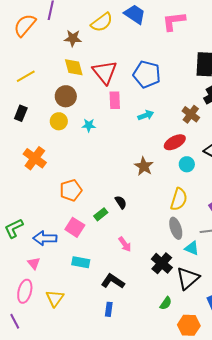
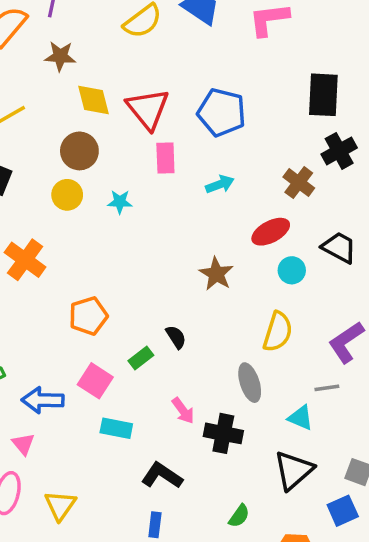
brown star: (73, 38) -> (60, 56), moved
gray ellipse: (176, 228) -> (250, 383), moved
cyan rectangle: (81, 262) -> (116, 428), moved
black cross: (162, 263) -> (223, 433), moved, turned -30
green semicircle: (166, 303) -> (239, 516), moved

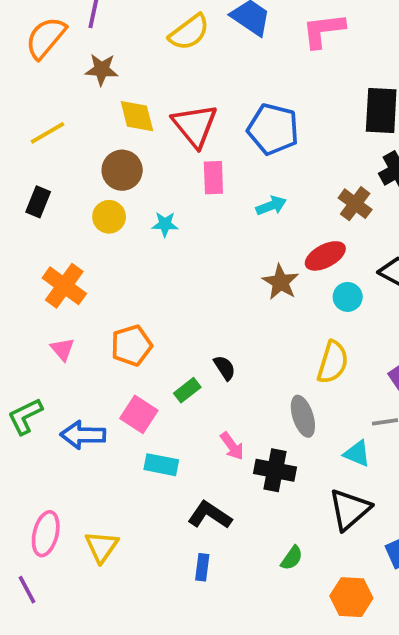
brown star: (216, 274) -> (281, 282), moved
pink triangle: (23, 444) -> (62, 349), moved

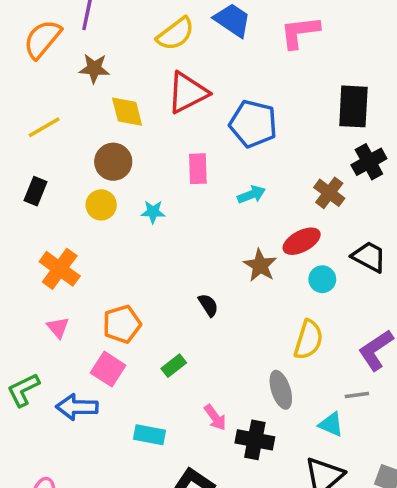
red triangle: (195, 125) -> (188, 93), moved, turned 42
black semicircle: (225, 368) -> (208, 305), moved
pink square: (139, 414) -> (108, 369), moved

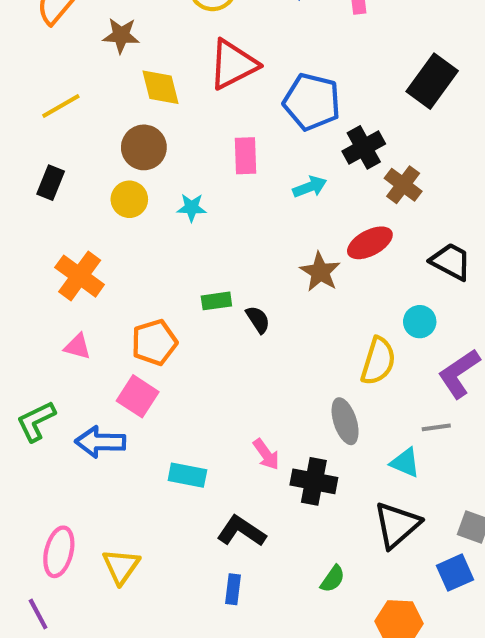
black rectangle: (353, 106) -> (432, 81), turned 33
black cross: (369, 162) -> (364, 147), moved
cyan circle: (322, 279) -> (420, 322), moved
pink triangle: (58, 328) -> (77, 347), turned -35
green rectangle: (174, 366) -> (216, 301), moved, turned 30

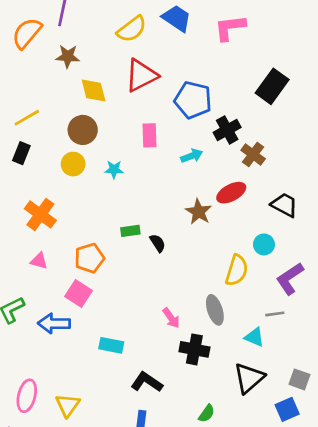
yellow line: (61, 106) -> (27, 118), moved
pink arrow: (266, 454) -> (171, 318), moved

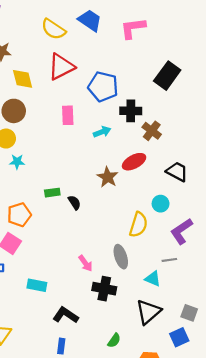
yellow semicircle: (132, 29) -> (53, 29), turned 70
black cross: (227, 130) -> (131, 111), turned 30
cyan star: (114, 169) -> (17, 162), moved

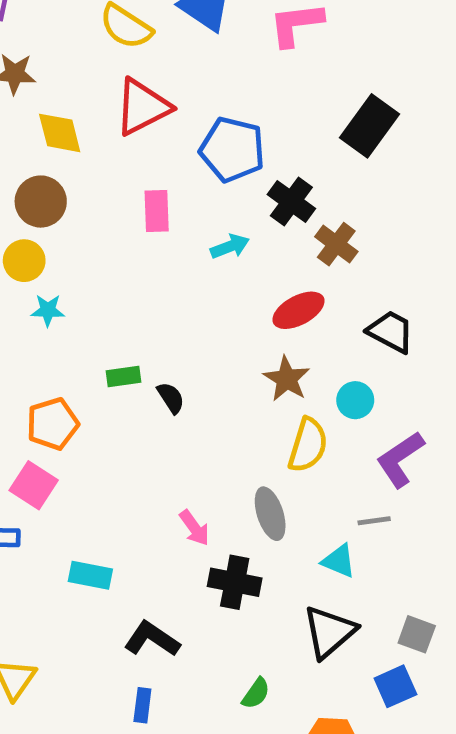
black cross: (131, 111) -> (291, 202), turned 35
brown star: (108, 177) -> (287, 379), moved

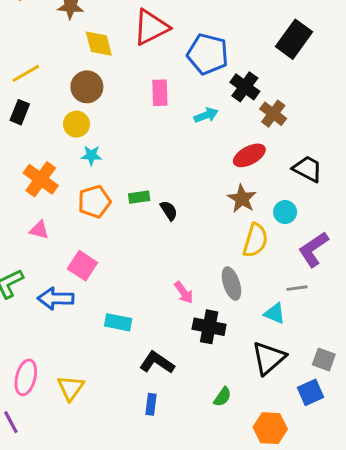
orange pentagon: (53, 424) -> (94, 202), moved

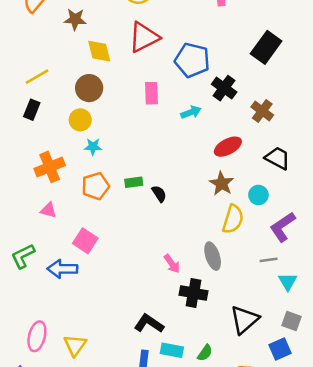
brown cross: (273, 114) -> (262, 111), moved
orange cross: (41, 179) -> (50, 167), turned 32
cyan triangle: (275, 313) -> (288, 282), moved, turned 36
cyan rectangle: (118, 322) -> (172, 350), moved

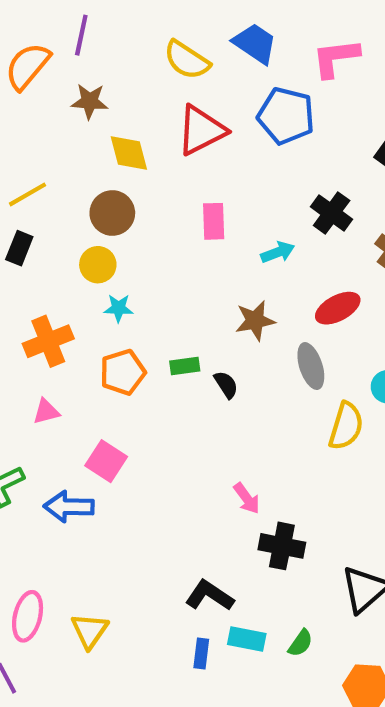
blue pentagon: (192, 60) -> (286, 116), moved
brown star: (221, 184) -> (255, 321), moved, turned 30
pink triangle: (48, 210) -> (46, 412), turned -30
gray ellipse: (213, 256) -> (311, 366), moved

